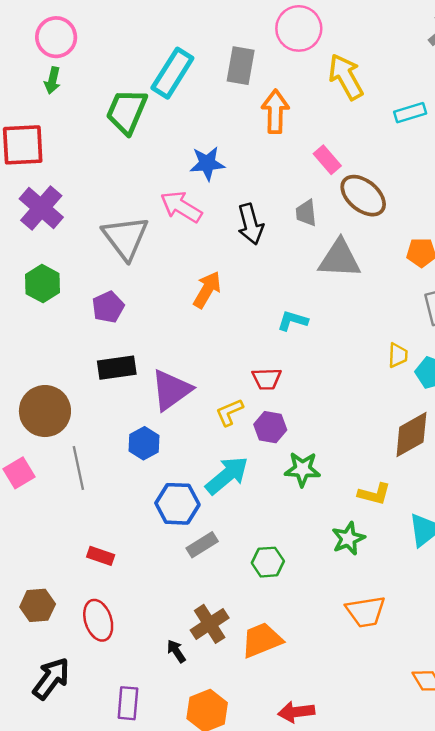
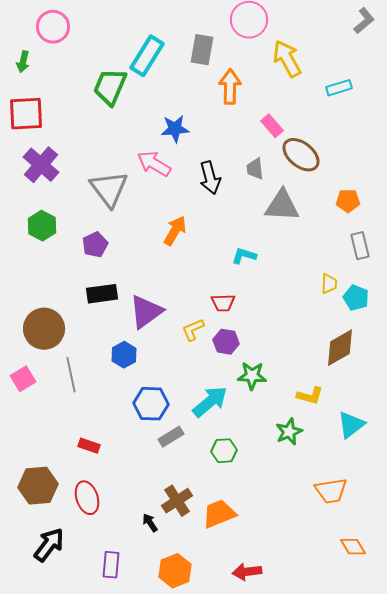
green arrow: (52, 80) -> (23, 62), moved
cyan arrow: (227, 475) -> (210, 402), moved
brown hexagon: (38, 605) -> (38, 486), size x1.4
orange trapezoid: (366, 612) -> (331, 491), moved

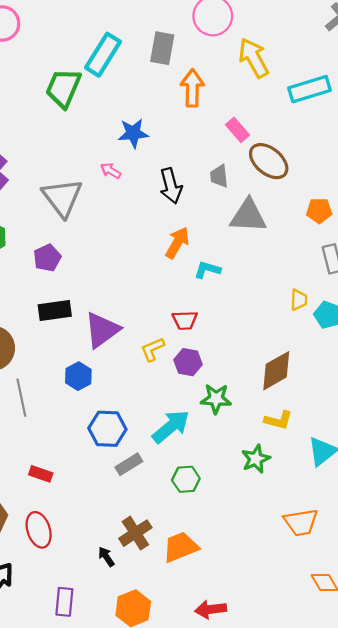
cyan rectangle: (339, 88) -> (310, 89), size x1.5
pink arrow: (154, 164) -> (111, 171), size x0.6
orange arrow: (175, 231) -> (177, 243), moved
brown diamond: (340, 348) -> (276, 371), moved

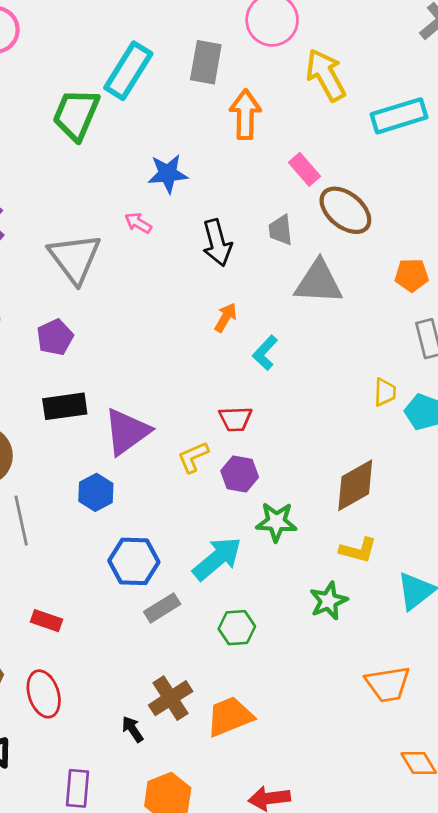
orange arrow: (177, 243) -> (226, 317), size x0.7
cyan L-shape: (207, 270) -> (265, 353), turned -64

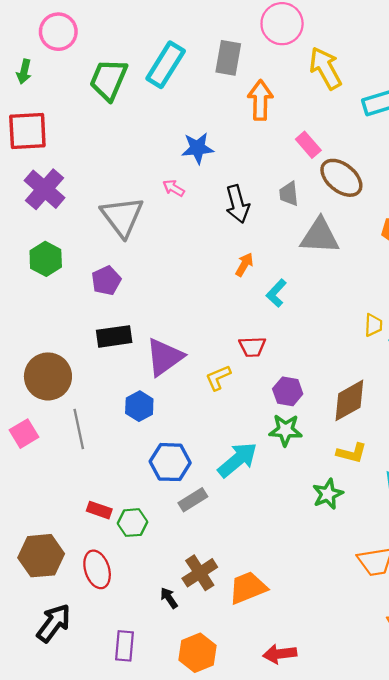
green trapezoid: (76, 114) -> (108, 80), moved
purple hexagon: (240, 474) -> (288, 391), moved
green hexagon: (237, 628) -> (132, 523), moved

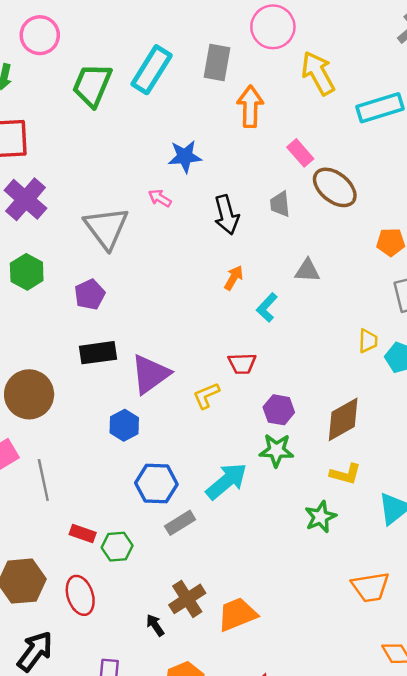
gray triangle: (320, 236) -> (307, 271), moved, size x0.6
gray line: (79, 429) -> (43, 480), moved

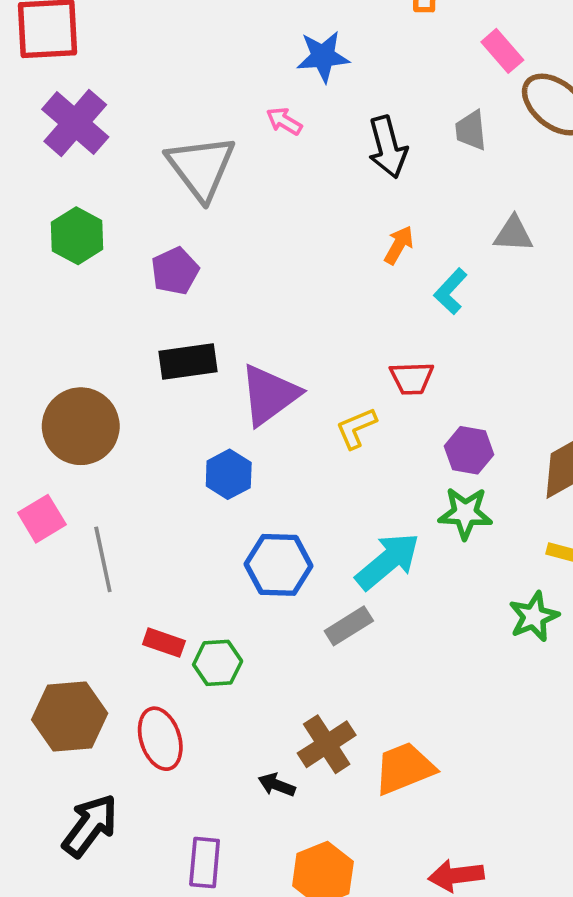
gray rectangle: (180, 523) -> (349, 626), moved
black arrow: (155, 625) -> (277, 785), turned -35

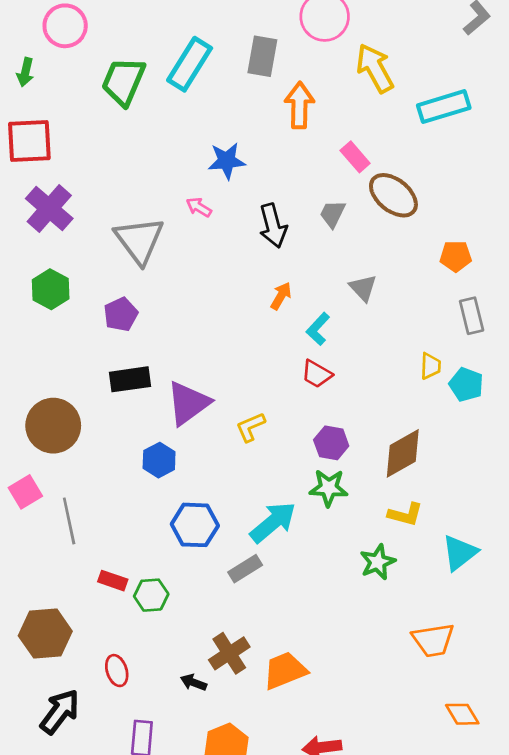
gray trapezoid: (471, 130) -> (333, 214), turned 32
gray triangle: (513, 234) -> (363, 288), turned 44
red trapezoid: (412, 378) -> (317, 374), moved, turned 32
red ellipse: (160, 739) -> (117, 671), moved, size x0.7

